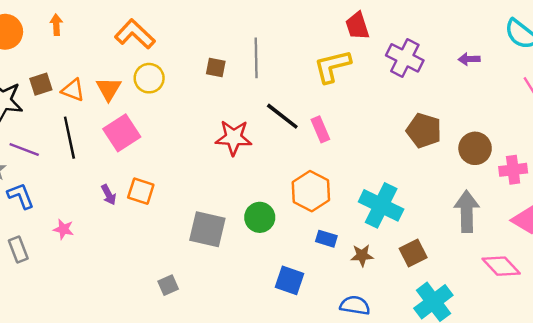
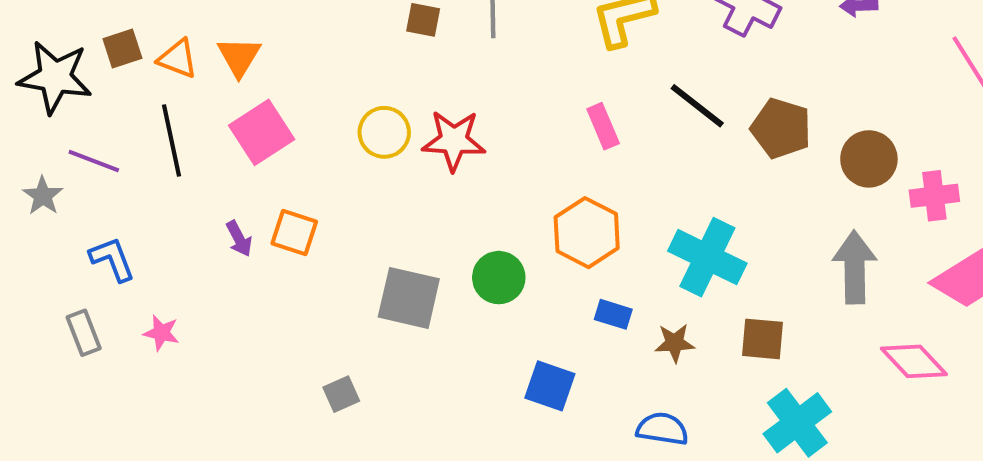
yellow circle: (149, 78) -> (384, 132), moved
black line: (282, 116) -> (697, 106), moved
blue L-shape: (21, 196) -> (112, 259), moved
pink star: (63, 229) -> (161, 333), moved
brown square: (413, 253) -> (763, 339), turned 32

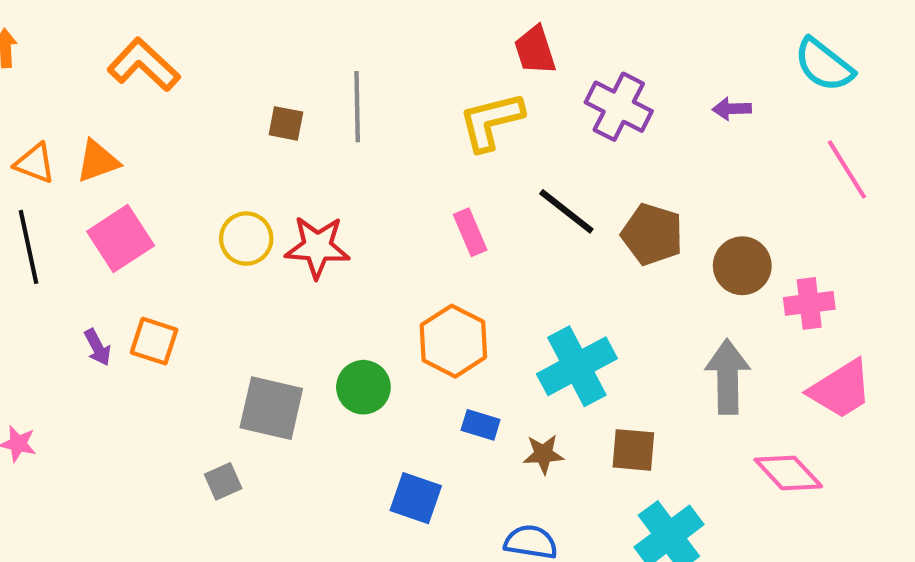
orange triangle: (239, 57) -> (98, 161), turned 39
cyan cross: (707, 257) -> (577, 366), turned 36
gray square: (341, 394) -> (223, 481), moved

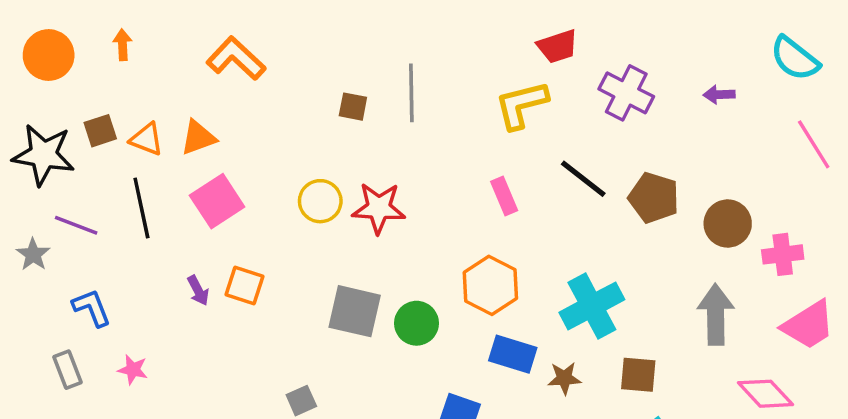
red trapezoid: (535, 50) -> (557, 46), turned -90
gray square: (271, 408) -> (355, 311), moved
blue rectangle: (481, 425) -> (513, 354), size x1.5

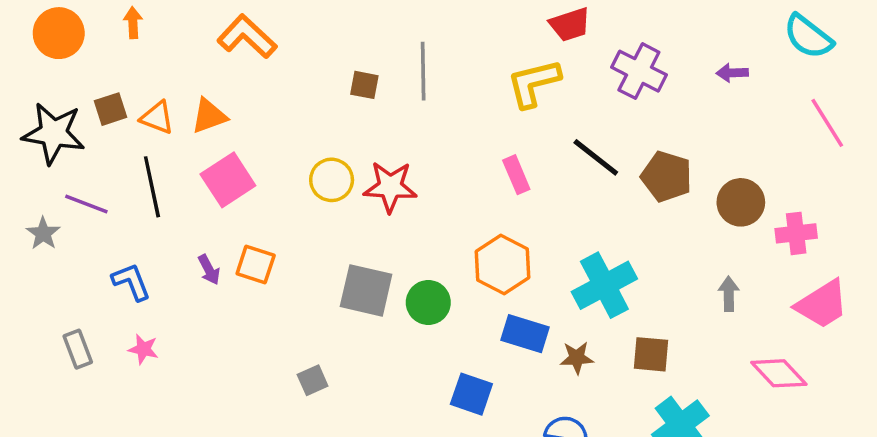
blue L-shape: (92, 308) -> (131, 282), moved
gray arrow: (716, 315) -> (729, 294), size x0.6

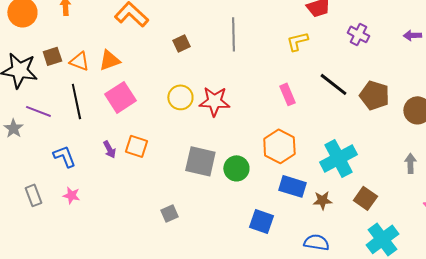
purple cross: (639, 71) -> (358, 34), size x0.7
yellow L-shape: (534, 83) -> (297, 41), size x0.7
brown square: (364, 85) -> (181, 43), moved, turned -36
brown square: (651, 354) -> (365, 198), turned 30

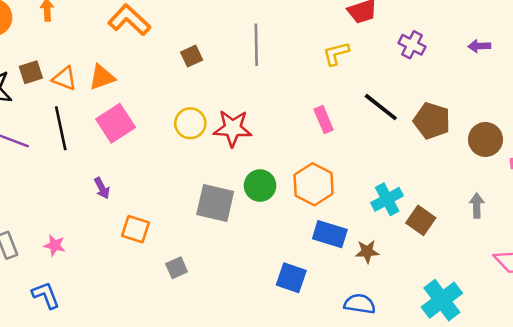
orange square: (136, 146) -> (136, 229), moved
blue L-shape: (64, 156) -> (46, 295), moved
cyan cross: (338, 158) -> (387, 199), size x0.7
green circle: (236, 168) -> (260, 186), moved
brown square: (365, 198) -> (421, 220), moved

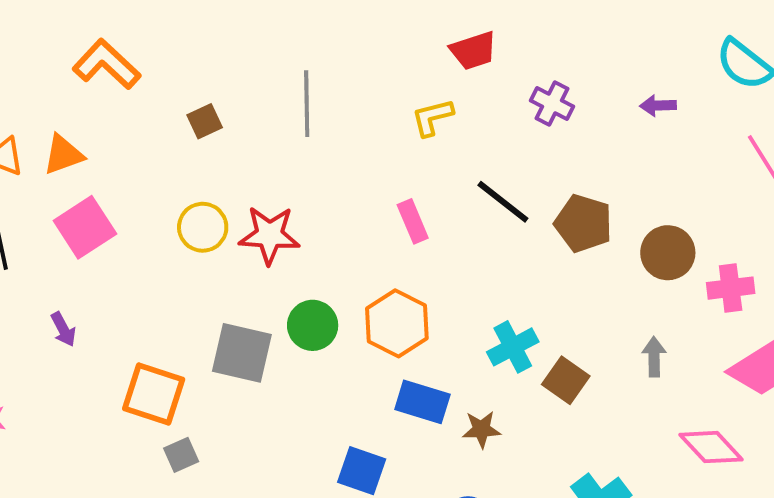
orange square: (136, 229) -> (154, 394), moved, size x1.4

